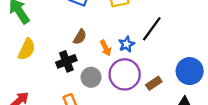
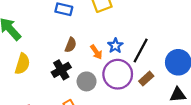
black line: (152, 29) -> (141, 50), moved

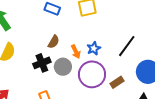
black line: (141, 50) -> (127, 46), moved
gray circle: (87, 81) -> (63, 67), moved

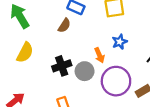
brown semicircle: (54, 42) -> (64, 25), moved
blue star: (94, 48) -> (120, 42), moved

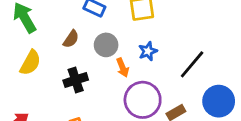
brown semicircle: (64, 25) -> (71, 39), moved
gray circle: (85, 71) -> (106, 45), moved

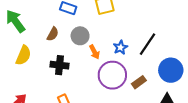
blue star: (148, 51) -> (120, 47), moved
black cross: (76, 80) -> (59, 65), turned 30

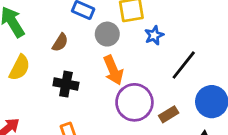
gray circle: (80, 36) -> (107, 34), moved
blue star: (120, 47) -> (154, 35), moved
orange arrow: (94, 52) -> (113, 70), size x1.5

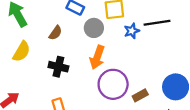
black line: (184, 65) -> (157, 23), moved, turned 40
orange arrow: (113, 70) -> (97, 57), turned 40

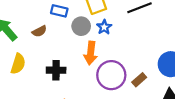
blue star: (132, 31) -> (104, 27), moved
brown semicircle: (55, 33) -> (39, 31), moved, turned 40

